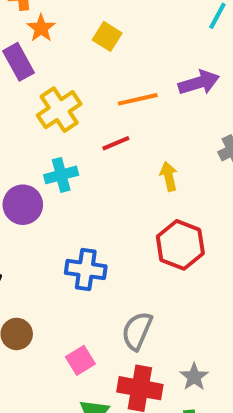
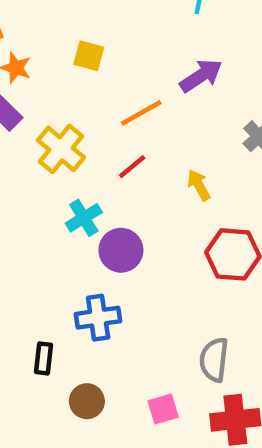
purple circle: (23, 205) -> (121, 250), moved
blue cross: (86, 270) -> (98, 318), moved
pink square: (80, 360) -> (163, 409), turned 32

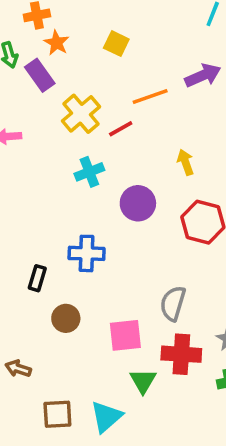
red line: (132, 167) -> (121, 129), moved
purple circle: (121, 250) -> (138, 203), moved
pink square: (163, 409) -> (125, 335), size x1.4

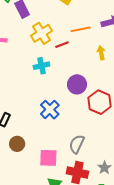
yellow arrow: (186, 162) -> (101, 53), moved
purple circle: (138, 203) -> (77, 84), moved
blue cross: (87, 253) -> (50, 110), moved, turned 36

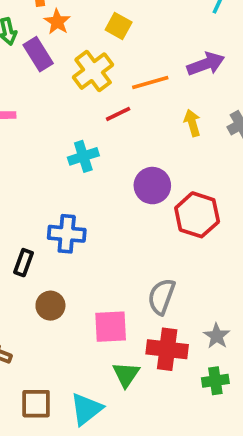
yellow cross: (41, 33) -> (93, 71), moved
blue cross: (50, 110) -> (67, 234), moved, turned -36

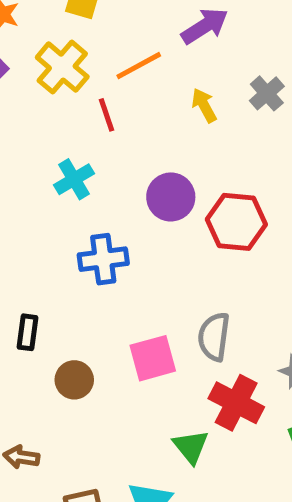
red line: (118, 114) -> (106, 115), turned -70
blue cross: (67, 234) -> (103, 259), moved
pink square: (111, 327) -> (153, 358), moved
red cross: (167, 349) -> (236, 403), turned 33

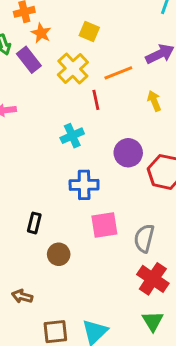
pink square: (153, 358) -> (104, 225), moved
green triangle: (191, 447) -> (153, 321), moved

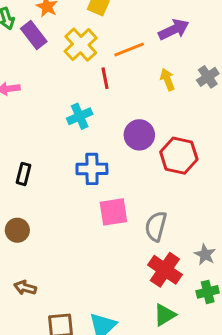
black rectangle: (34, 223) -> (24, 174), moved
brown circle: (59, 254) -> (17, 230), moved
green triangle: (153, 321) -> (165, 315), turned 30

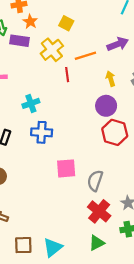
purple rectangle: (34, 35) -> (20, 41), turned -48
cyan cross: (80, 116) -> (31, 103), moved
purple circle: (139, 135) -> (106, 106), moved
blue cross: (92, 169) -> (42, 132), moved

